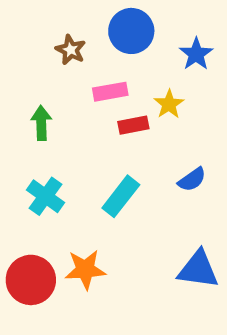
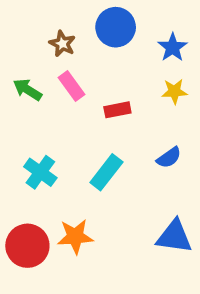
pink rectangle: (110, 92) -> (72, 86), moved, turned 64
yellow star: (169, 104) -> (174, 91), moved, turned 30
green arrow: (41, 123) -> (27, 90), moved, turned -56

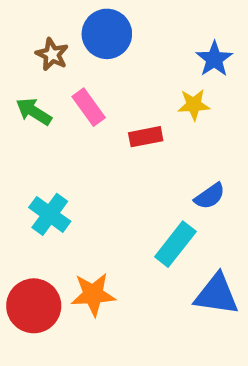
blue circle: (116, 27) -> (107, 34), moved
brown star: (62, 44) -> (52, 54), moved
yellow star: (174, 91) -> (194, 105), moved
cyan rectangle: (106, 172) -> (175, 244), moved

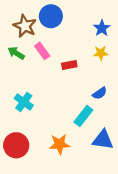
brown star: (52, 54) -> (25, 26), size x1.5
yellow star: (194, 105) -> (101, 53), moved
orange star: (93, 294) -> (60, 144), moved

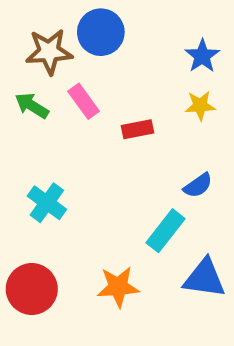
brown star: (25, 26) -> (49, 52), turned -30

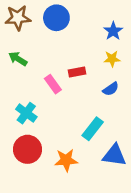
brown star: (49, 52) -> (18, 18), moved
pink rectangle: (84, 101) -> (53, 84), moved
blue semicircle: (198, 185) -> (111, 89), moved
red circle: (32, 289) -> (27, 149), moved

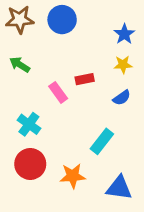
blue triangle: (114, 155) -> (119, 188), moved

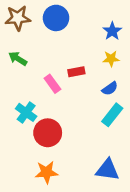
cyan rectangle: (102, 141) -> (112, 115), moved
red circle: (30, 164) -> (48, 133), moved
orange star: (73, 176) -> (46, 172), moved

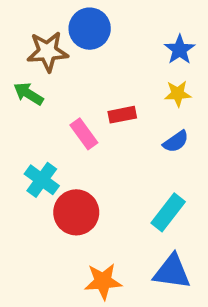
brown star: (18, 18) -> (48, 52), moved
cyan rectangle: (112, 115) -> (168, 212), moved
orange star: (46, 172) -> (103, 281), moved

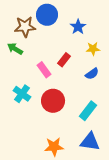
blue star: (180, 50) -> (78, 27), moved
red rectangle: (122, 115) -> (64, 60), turned -40
red circle: (76, 212) -> (53, 101), moved

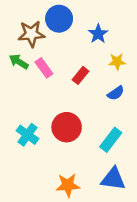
pink rectangle: (44, 70) -> (44, 68), moved
cyan cross: (22, 94) -> (28, 135), moved

